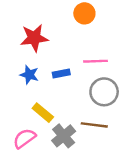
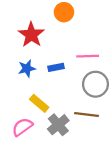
orange circle: (84, 13) -> (64, 12), moved
red star: (34, 38) -> (31, 35), turned -30
blue star: (29, 75) -> (27, 68), turned -30

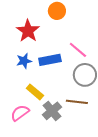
pink line: (88, 56) -> (78, 50), turned 42
blue rectangle: (56, 67) -> (50, 60), size x1.5

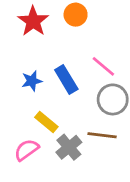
red star: (28, 31) -> (33, 21), moved
blue rectangle: (50, 60) -> (66, 80), turned 70

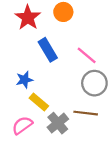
blue rectangle: (66, 80) -> (48, 50), moved
blue star: (32, 81) -> (24, 80), moved

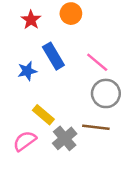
red star: (28, 18) -> (31, 20), size x0.7
blue star: (24, 80) -> (27, 71), moved

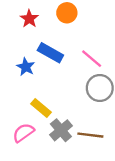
blue rectangle: (53, 56) -> (50, 53), turned -30
blue star: (27, 71) -> (26, 67), turned -30
brown line: (96, 127) -> (90, 135), moved

